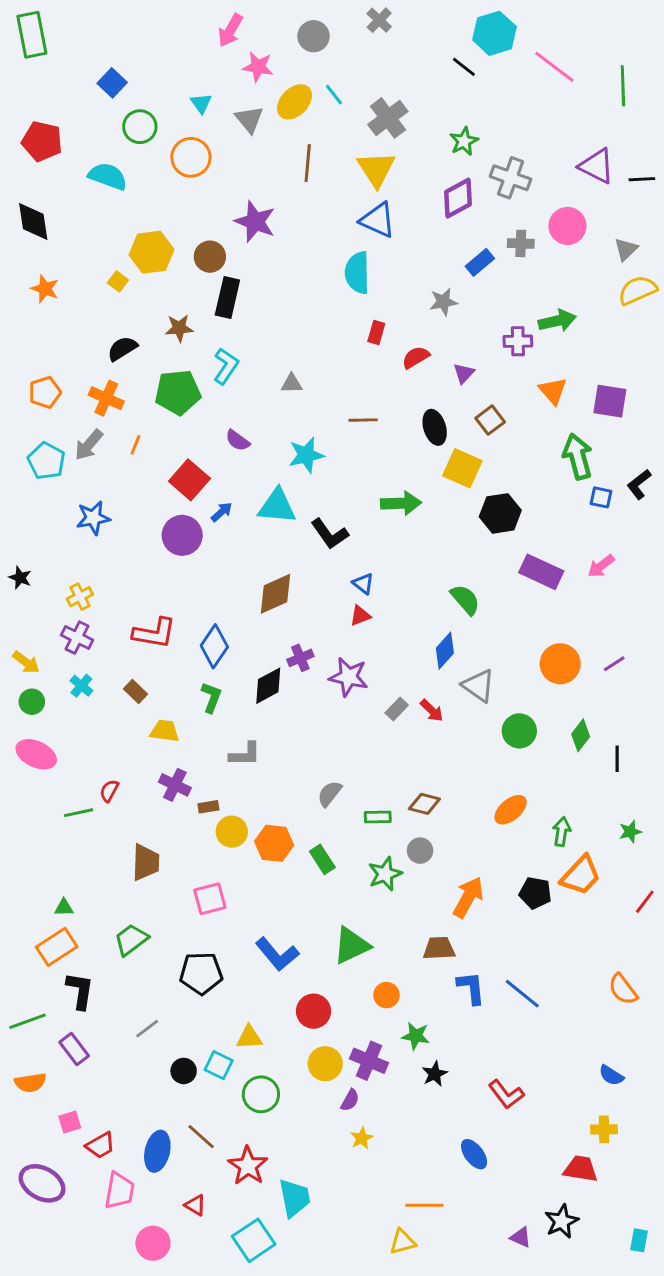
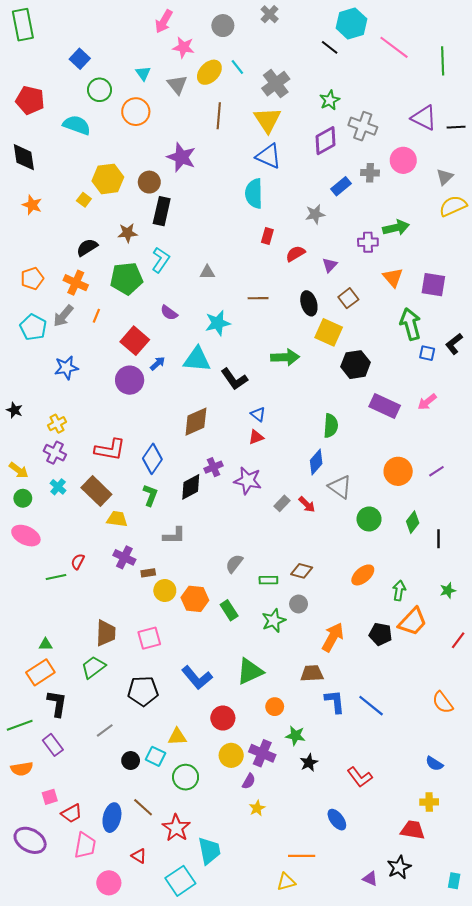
green semicircle: (465, 600) -> (331, 426), turned 45
brown rectangle: (135, 692) -> (96, 491), size x1.8
brown trapezoid: (146, 862) -> (106, 633), moved

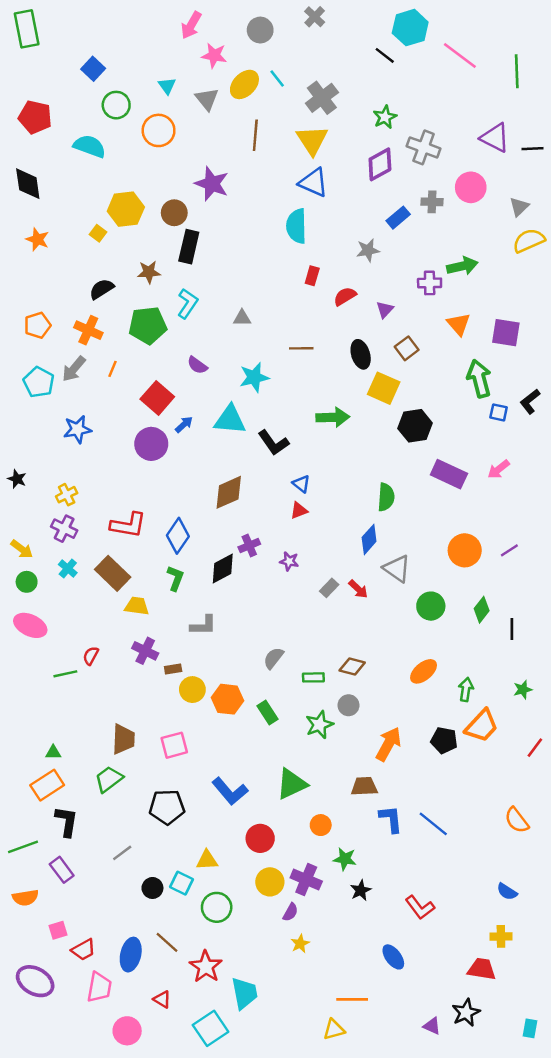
purple star: (248, 481) -> (289, 561), size x0.6

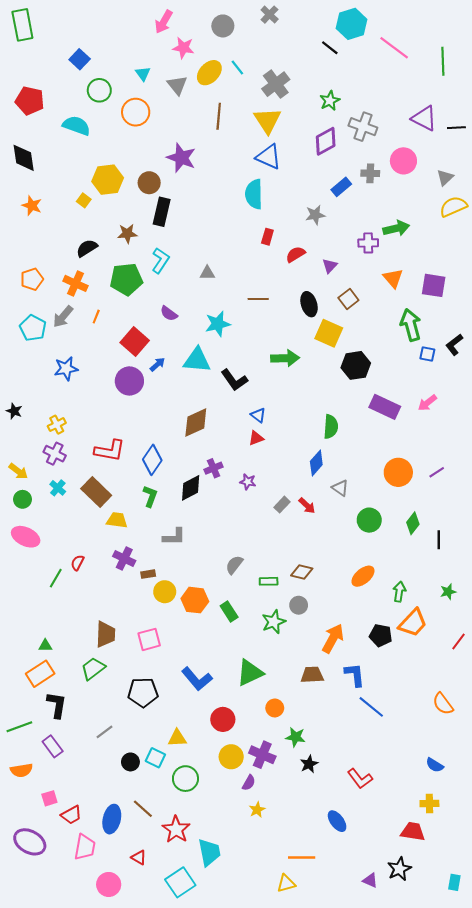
gray triangle: (397, 569) -> (340, 488), size x0.7
green line: (65, 674) -> (56, 578), turned -48
blue L-shape: (391, 819) -> (355, 675), moved

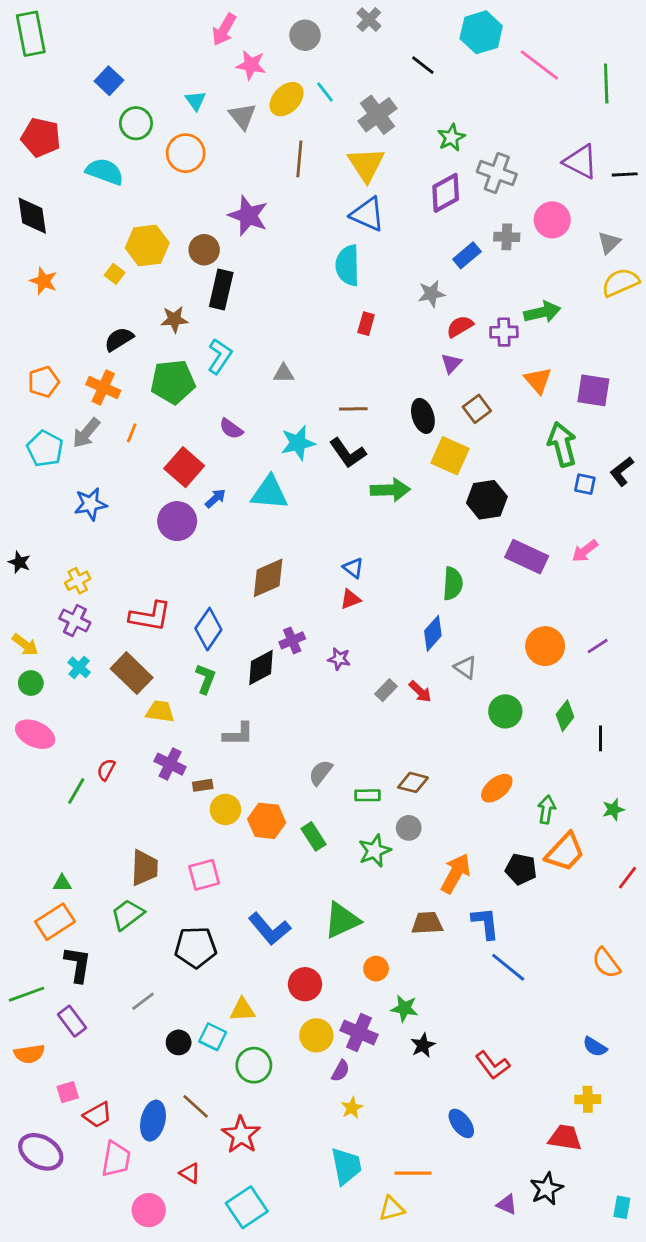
black line: (330, 48) -> (423, 65), moved
red semicircle: (296, 254) -> (460, 326), moved
black L-shape: (234, 380) -> (348, 453), moved
cyan trapezoid: (209, 852) -> (346, 1166), moved

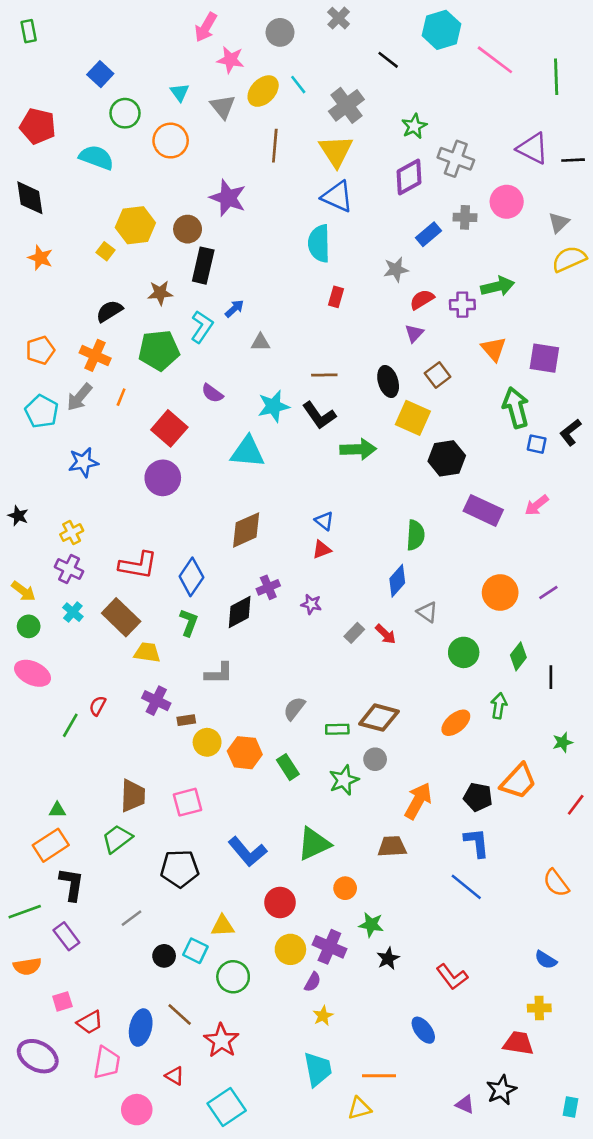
green rectangle: (31, 34) -> (29, 31), size x0.6
blue arrow: (215, 498) -> (234, 309), moved
brown diamond: (413, 782) -> (379, 718), size x1.4
green arrow: (547, 809) -> (499, 706), moved
blue L-shape: (485, 923) -> (477, 843), moved

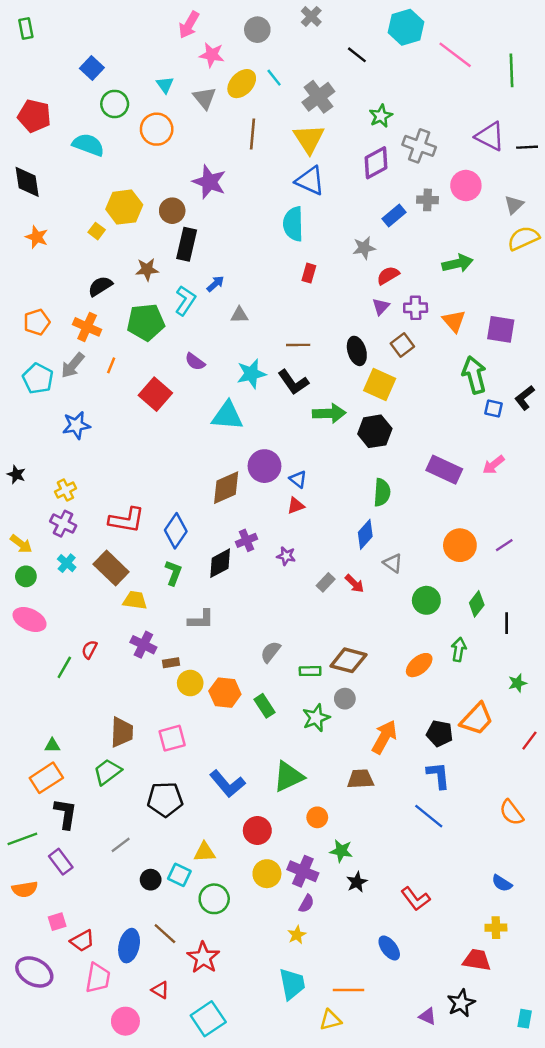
purple cross: (462, 305) -> (416, 308), moved
black hexagon: (447, 458) -> (375, 431), moved
purple circle: (163, 478) -> (265, 466), moved
purple semicircle: (313, 982) -> (306, 904), moved

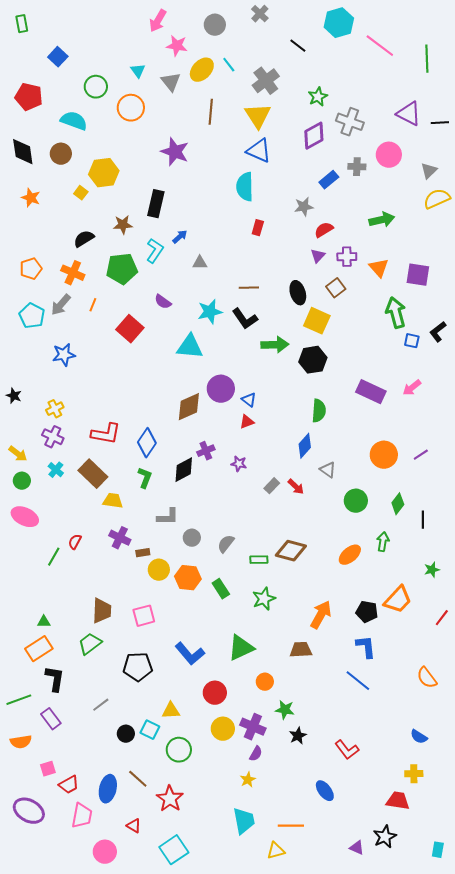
blue square: (92, 68) -> (58, 57), moved
brown circle: (172, 211) -> (61, 154), moved
gray circle: (345, 699) -> (192, 538), moved

